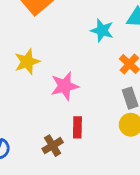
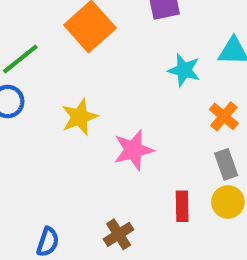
red rectangle: (77, 127) -> (182, 206), moved

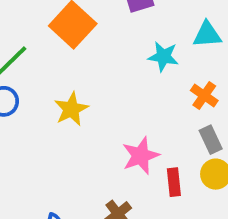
pink star: (133, 150) -> (141, 156), moved

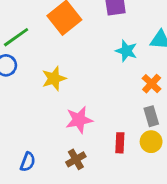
pink star: (141, 156) -> (79, 120), moved

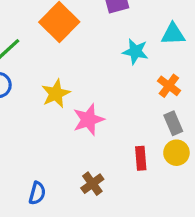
pink star: (79, 120) -> (88, 120), moved

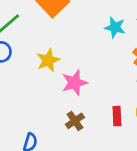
brown cross: (92, 184) -> (75, 121), moved

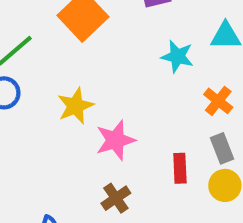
red rectangle: (117, 116) -> (180, 168), moved

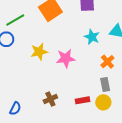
pink star: (115, 140) -> (66, 58), moved
red rectangle: (180, 168) -> (82, 100), moved, turned 72

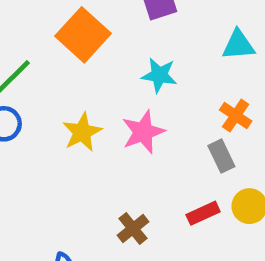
cyan star: (92, 37) -> (159, 75), moved
gray rectangle: (105, 84) -> (221, 156), moved

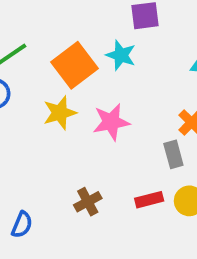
orange square: (83, 35) -> (75, 65), moved
cyan star: (159, 75) -> (121, 55), moved

